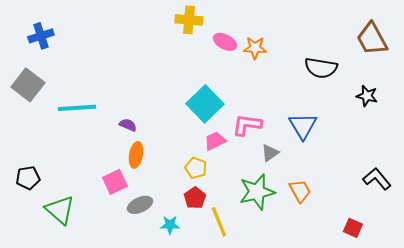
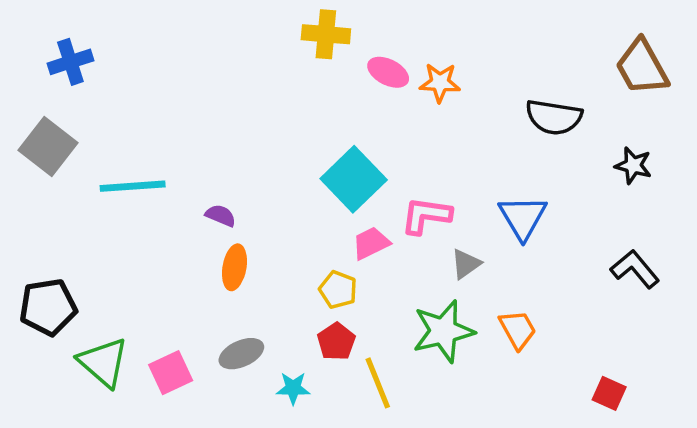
black pentagon: (28, 178) -> (48, 307), size x1.4
black L-shape: (377, 179) -> (635, 269), moved
pink square: (115, 182) -> (171, 373), moved

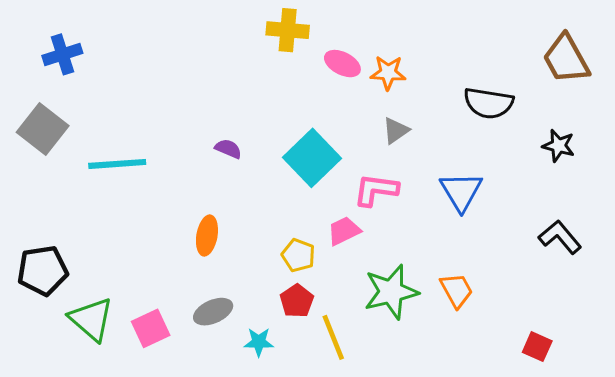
purple semicircle: (221, 216) -> (228, 149), moved
pink trapezoid: (371, 243) -> (344, 231), moved
gray triangle: (466, 264) -> (396, 130), moved

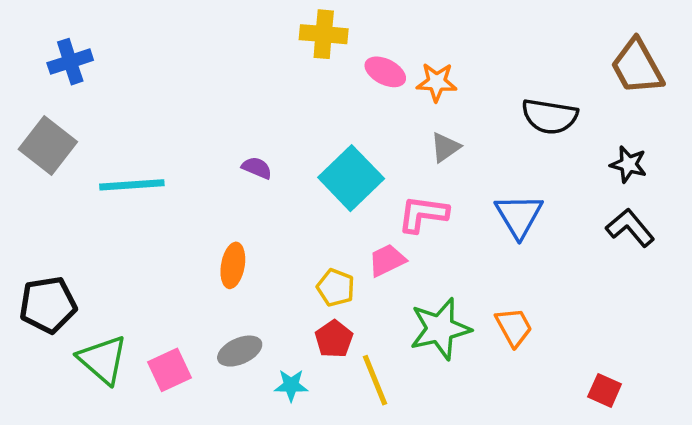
black L-shape: (560, 237) -> (630, 228), moved

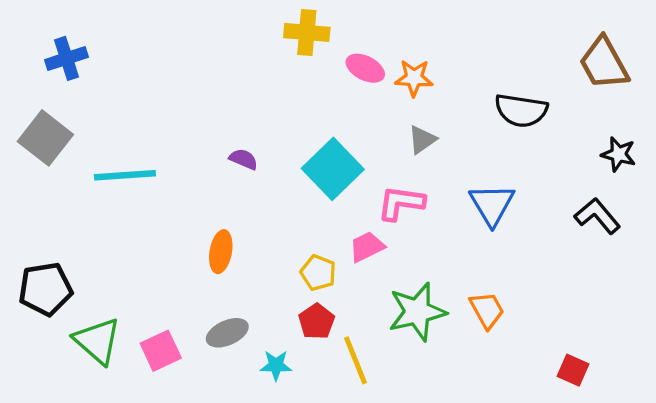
black star: (628, 164) -> (618, 154), moved

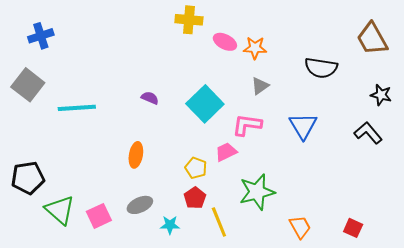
orange trapezoid: (487, 310) -> (300, 227), moved

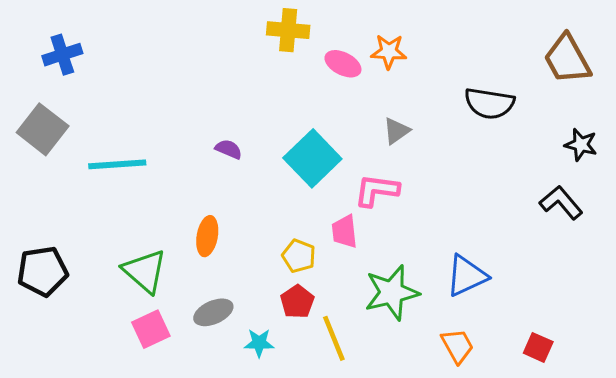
orange star: (255, 48) -> (389, 52), moved
blue triangle: (303, 126) -> (467, 276), moved, turned 36
pink trapezoid: (226, 152) -> (345, 232), turned -70
green triangle: (60, 210) -> (145, 271), moved

